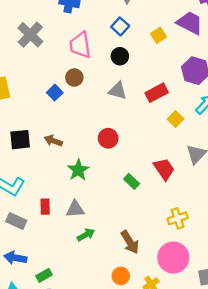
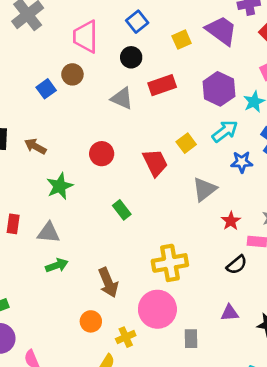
red rectangle: (157, 93) -> (162, 85), moved
red trapezoid: (164, 169) -> (155, 163), moved
yellow cross: (178, 218) -> (170, 263), size x1.4

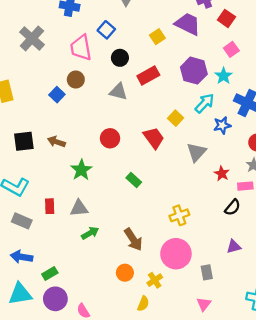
blue square: (137, 22) -> (106, 30), moved
yellow cross: (170, 263) -> (179, 215), size x0.7

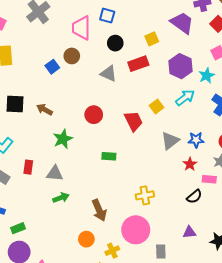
blue square: (106, 30) -> (107, 16), turned -35
yellow square: (157, 37) -> (152, 39), moved
blue star: (222, 125) -> (196, 140), moved
green rectangle: (134, 180) -> (109, 156), turned -48

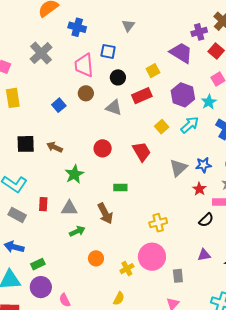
brown circle: (72, 56) -> (86, 93), moved
yellow square: (156, 106) -> (162, 127), moved
brown arrow: (99, 210) -> (105, 213), moved
orange circle: (86, 239) -> (96, 258), moved
yellow cross: (112, 251) -> (127, 269), moved

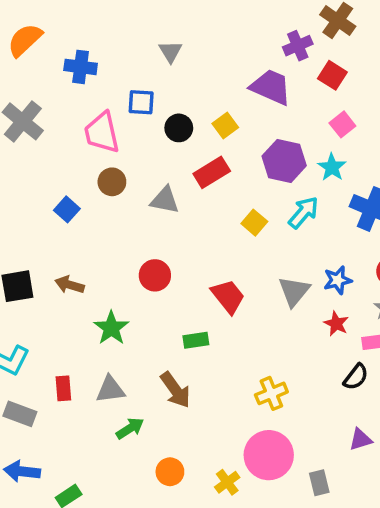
black circle: (118, 77) -> (179, 128), moved
red trapezoid: (142, 152) -> (228, 296), moved

